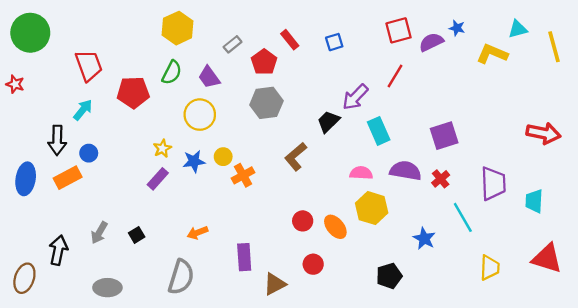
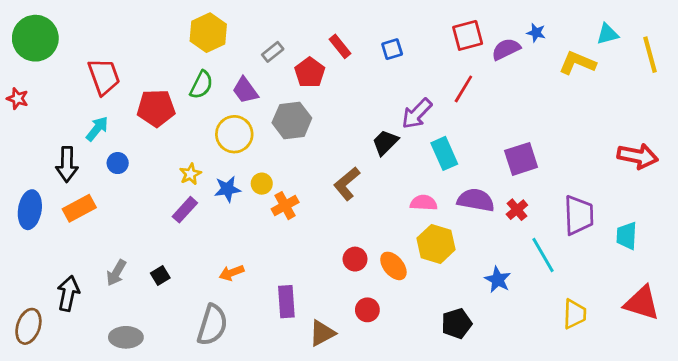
gray hexagon: (266, 103) -> (292, 120), moved
blue circle: (89, 153) -> (118, 163), moved

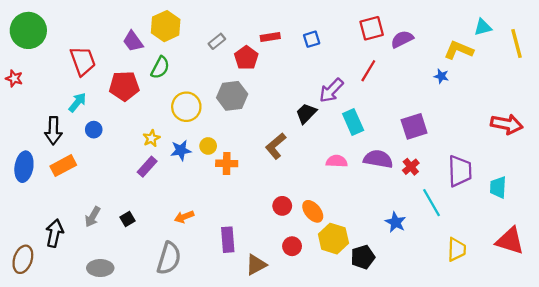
blue star: (536, 33) -> (441, 76), moved
red rectangle: (340, 46) -> (270, 37), turned -60
purple trapezoid: (245, 90) -> (133, 41), moved
orange cross: (285, 206) -> (227, 163), turned 30
yellow hexagon: (436, 244) -> (333, 239), moved

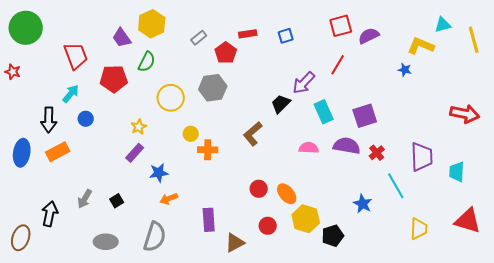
purple square: (414, 126) -> (365, 116), moved
blue star: (181, 150) -> (159, 173), moved
gray ellipse: (100, 268) -> (106, 242), moved

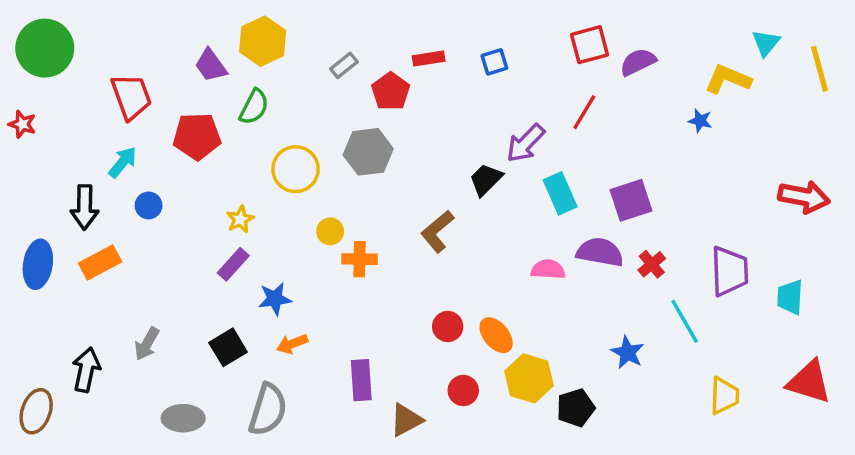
cyan triangle: (443, 25) -> (766, 43), turned -36
pink semicircle: (309, 148) -> (548, 269), moved
black square: (117, 201) -> (228, 347), moved, size x1.5

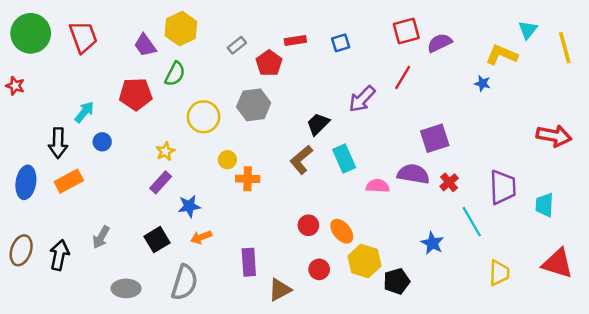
red trapezoid: (131, 97) -> (83, 37), moved
black trapezoid: (486, 180) -> (318, 124), moved
cyan rectangle: (560, 193) -> (344, 159), moved
brown ellipse: (36, 411) -> (21, 250), moved

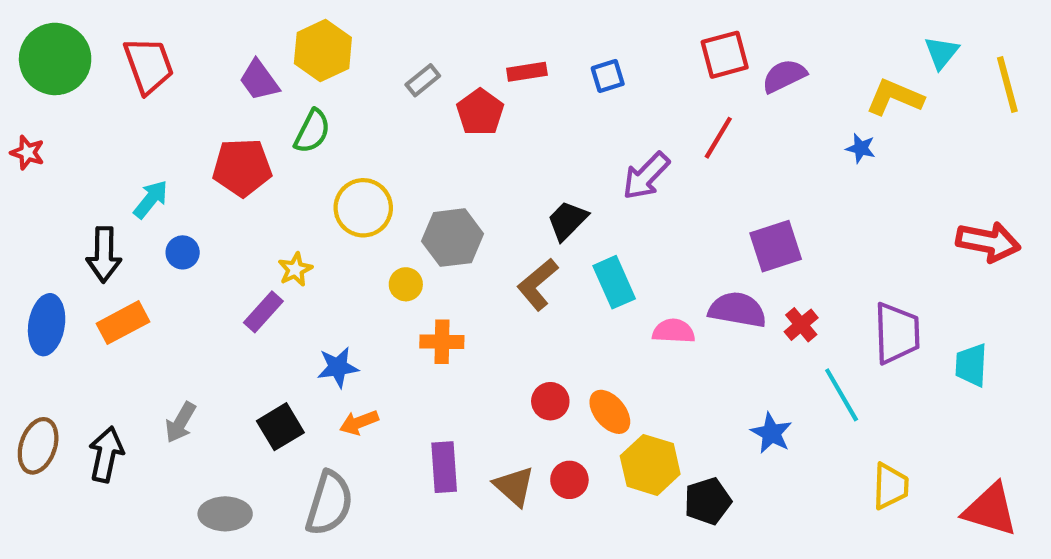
gray hexagon: (254, 105) -> (453, 238), moved
orange cross: (248, 179) -> (442, 342), moved
purple rectangle: (161, 182) -> (263, 312), moved
red triangle: (558, 263) -> (990, 510), moved
brown triangle: (280, 290) -> (514, 486), moved, turned -50

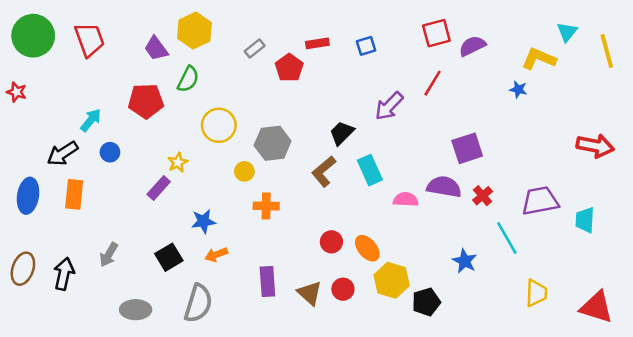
black arrow: (104, 255) -> (63, 153), turned 56
orange rectangle: (123, 323) -> (74, 194), turned -56
purple trapezoid: (897, 333) -> (540, 201), turned -99

